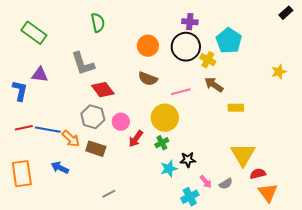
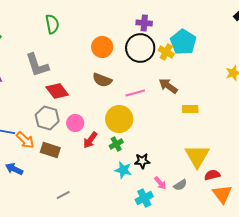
yellow cross: (208, 60) -> (166, 52), moved
cyan star: (169, 169) -> (123, 170), turned 30

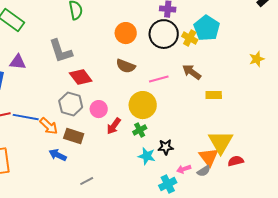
blue arrow: (14, 169) -> (58, 155), moved
pink arrow: (160, 183) -> (184, 169), turned 112
orange triangle: (222, 194) -> (209, 157), moved

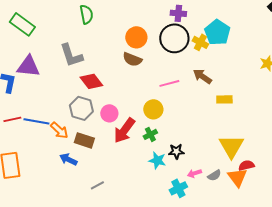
purple triangle: (18, 62) -> (28, 66), size x1.4
brown semicircle: (126, 66) -> (132, 59), moved
yellow circle: (143, 105) -> (153, 109), size x0.7
red arrow: (114, 126) -> (124, 130), size x1.5
orange triangle: (209, 157) -> (237, 177), moved

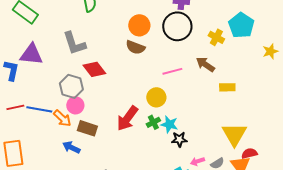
cyan pentagon: (217, 32) -> (241, 25), moved
yellow cross: (200, 42) -> (216, 37), moved
gray hexagon: (81, 108) -> (71, 86), moved
pink circle: (109, 113) -> (75, 105), moved
cyan star: (157, 160) -> (169, 124), moved

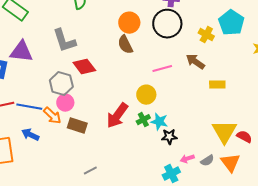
brown semicircle: (135, 47) -> (125, 45), turned 42
blue arrow: (71, 147) -> (30, 135), moved
red semicircle: (249, 153) -> (244, 137), moved, turned 42

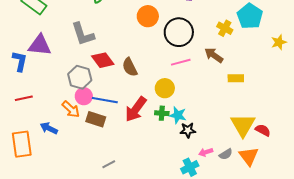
black circle: (167, 24) -> (179, 32), moved
brown semicircle: (125, 45) -> (130, 67), moved
blue line: (29, 107) -> (105, 100), moved
green cross: (143, 120) -> (162, 113), turned 32

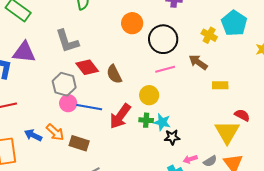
orange arrow: (71, 109) -> (55, 132), moved
brown rectangle: (96, 119) -> (79, 143), moved
red semicircle: (263, 130) -> (242, 115), moved

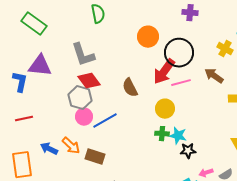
red diamond: (87, 67) -> (89, 81), moved
blue line: (89, 107) -> (105, 121), turned -40
red arrow: (120, 116) -> (164, 72), moved

